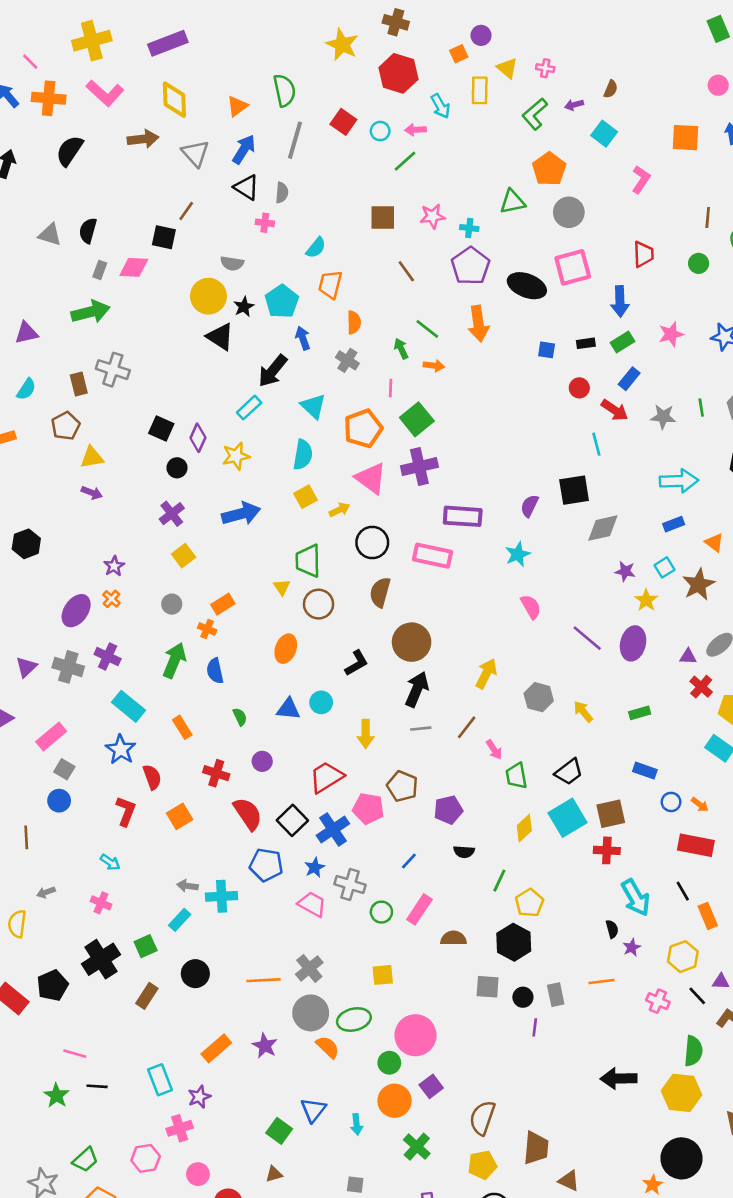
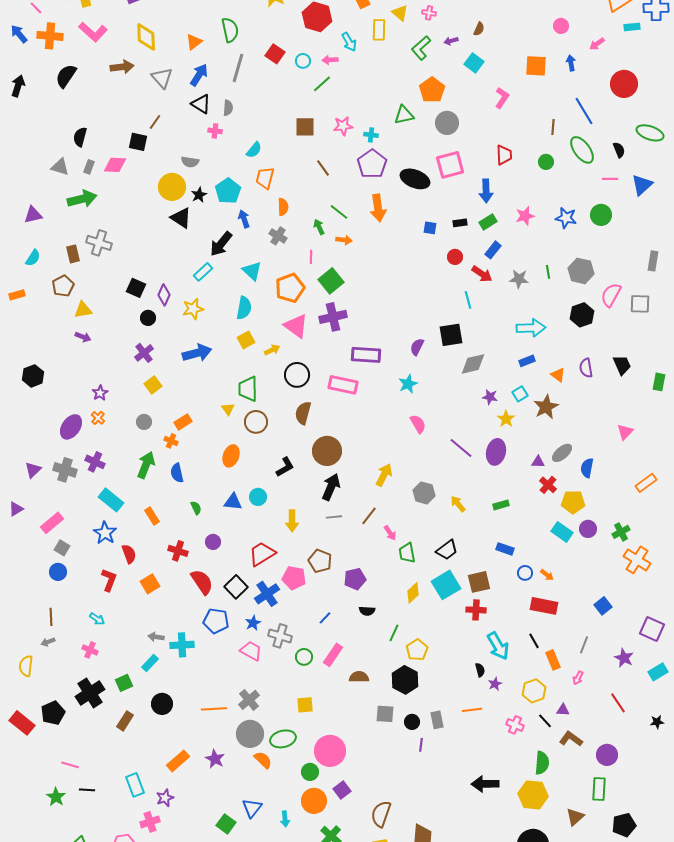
gray triangle: (50, 235) -> (60, 167), moved
brown line: (26, 837) -> (51, 617), moved

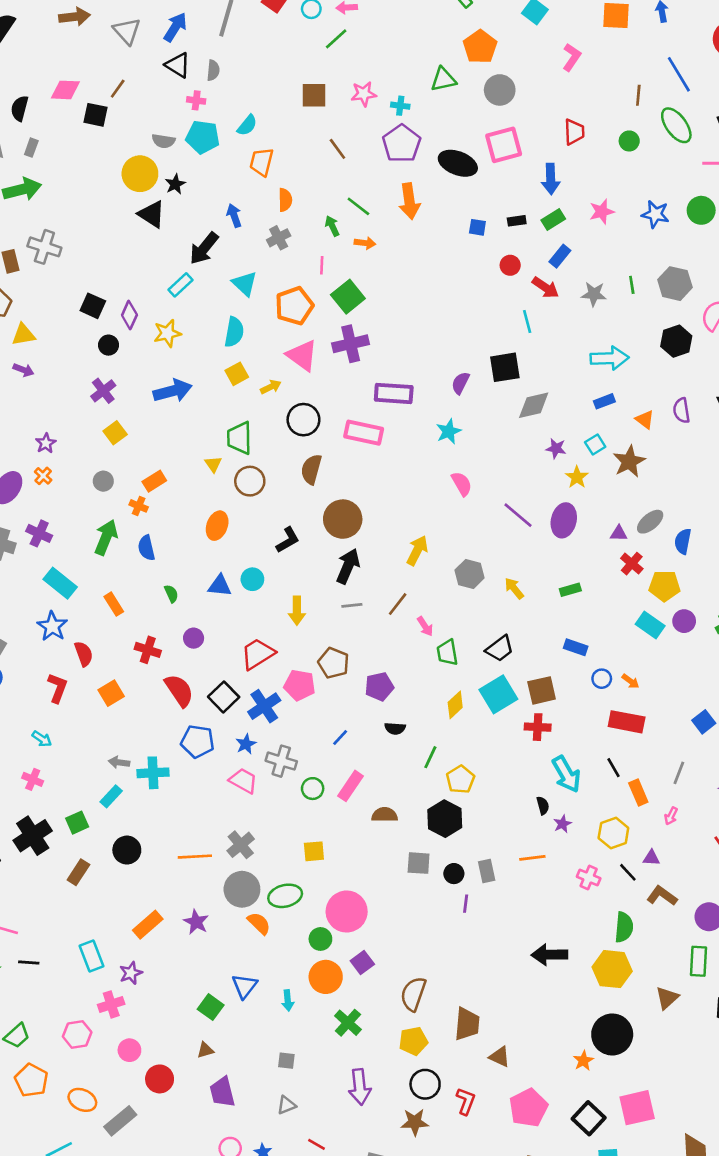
pink diamond: (115, 165) -> (65, 90), moved
cyan pentagon: (228, 191) -> (203, 137), moved, turned -30
gray cross: (278, 236) -> (279, 238), turned 30

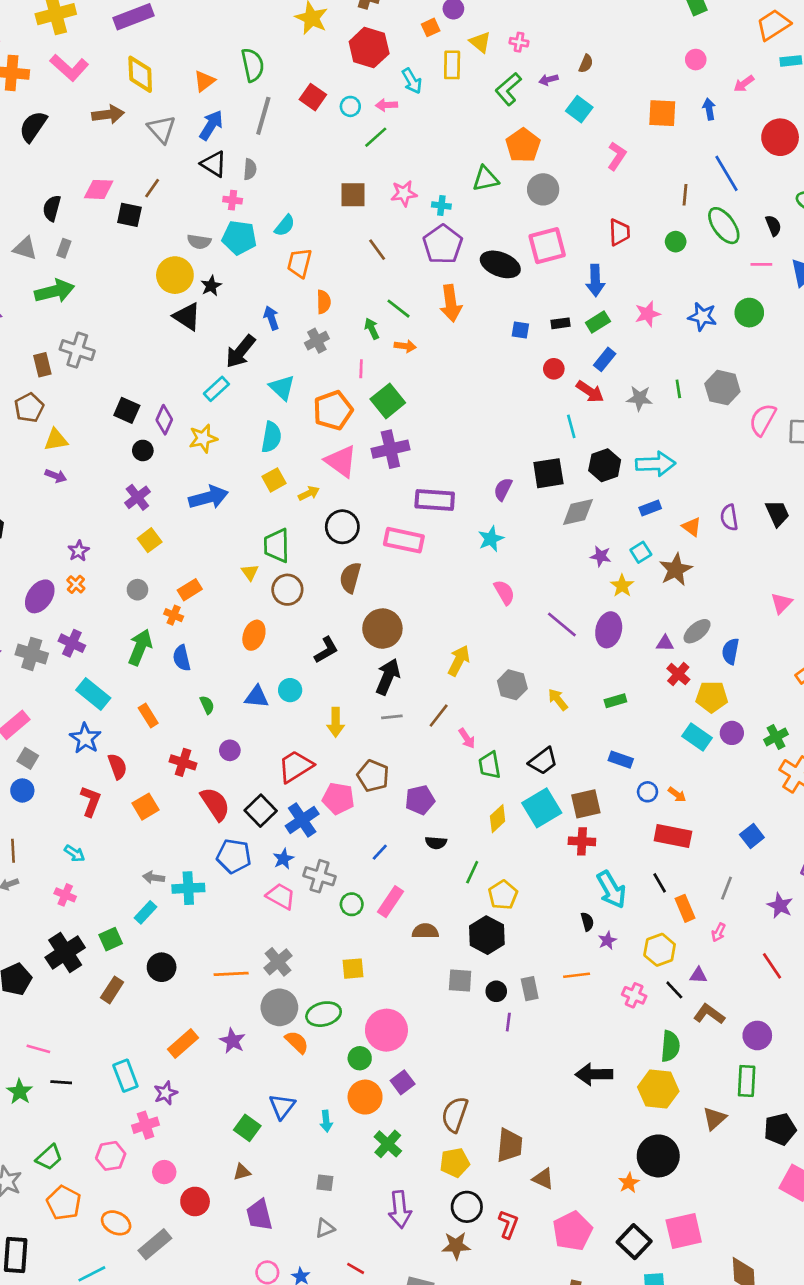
black hexagon: (676, 341) -> (605, 465), moved

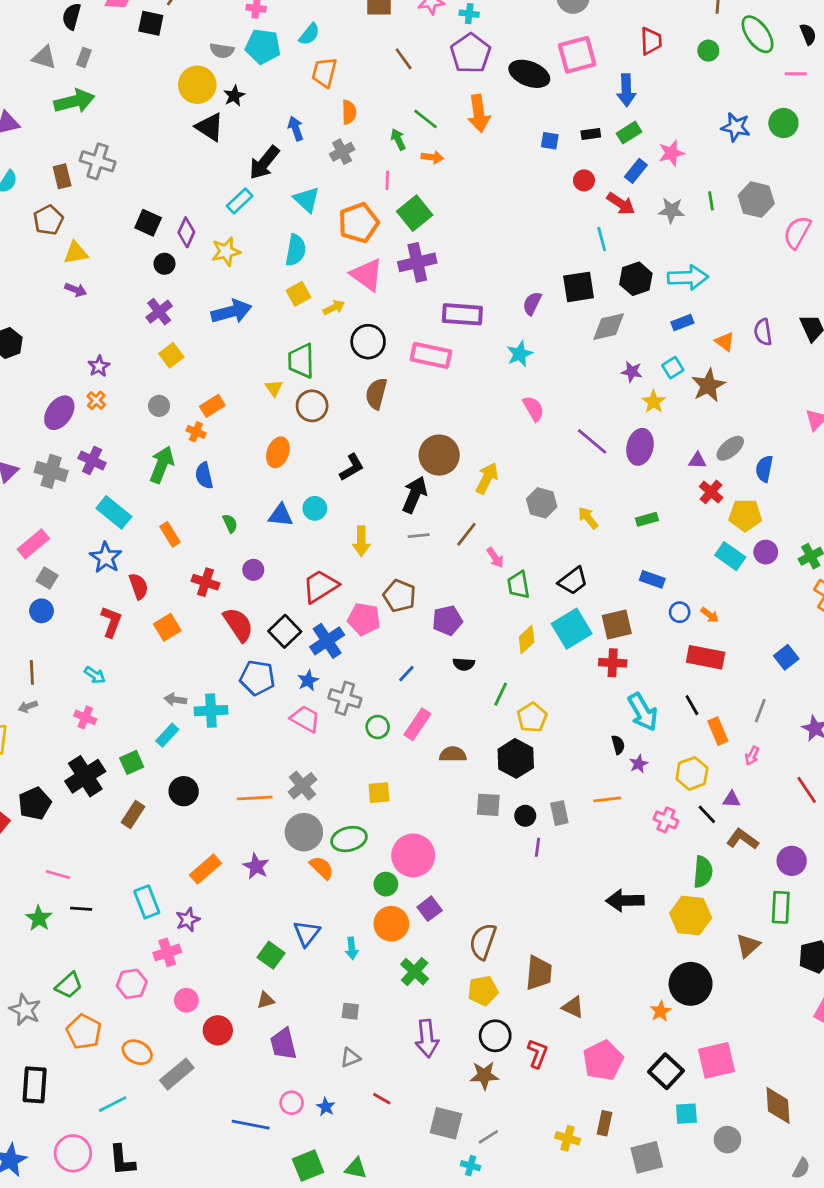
pink star: (648, 314) -> (671, 153), moved
brown circle: (382, 629) -> (439, 455), moved

